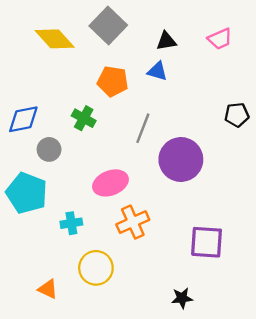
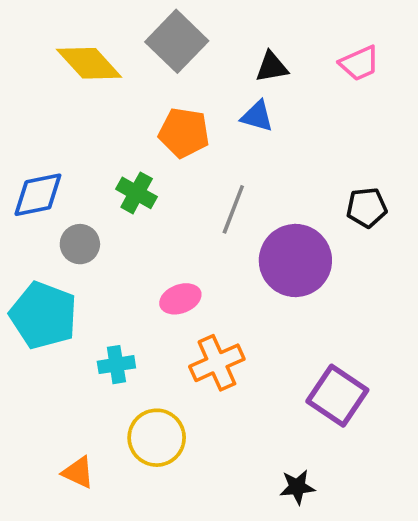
black pentagon: (237, 115) -> (367, 208), moved
pink ellipse: (110, 183) -> (180, 299), size x0.7
purple square: (207, 242) -> (337, 396), turned 30

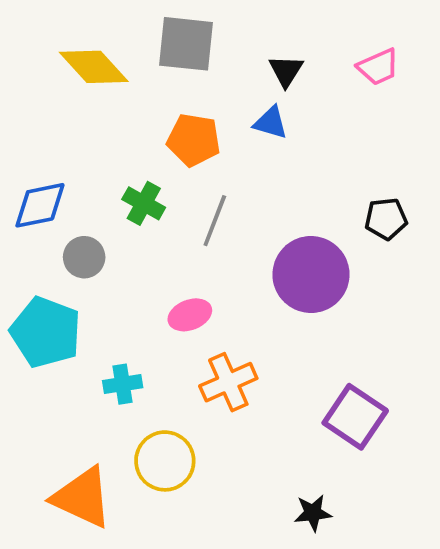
gray square: (177, 41) -> (186, 44), turned -38
black triangle: (272, 67) -> (286, 71), turned -48
gray line: (233, 209) -> (215, 221), moved
orange triangle: (78, 472) -> (82, 497), size x1.8

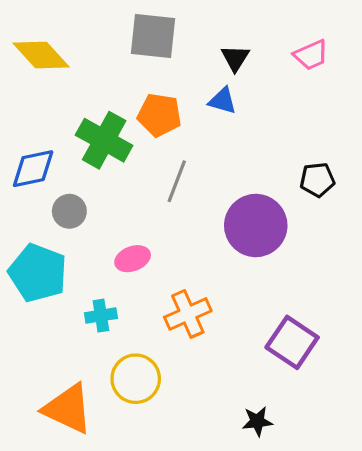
yellow diamond: (94, 67) -> (41, 55), moved
green cross: (144, 203) -> (104, 140), moved, size x1.6
pink ellipse: (190, 315) -> (133, 259), moved

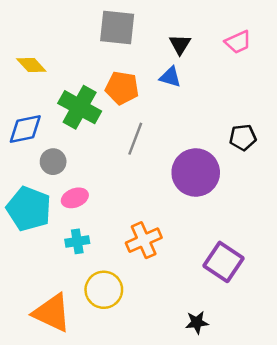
yellow diamond: (41, 55) -> (31, 65), moved, size x0.7
pink ellipse: (133, 259) -> (75, 198), moved

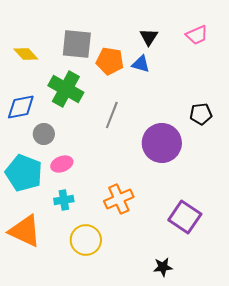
gray square: (117, 27) -> (77, 44), moved
orange pentagon: (122, 88) -> (110, 61), moved
orange triangle: (52, 313) -> (25, 231), moved

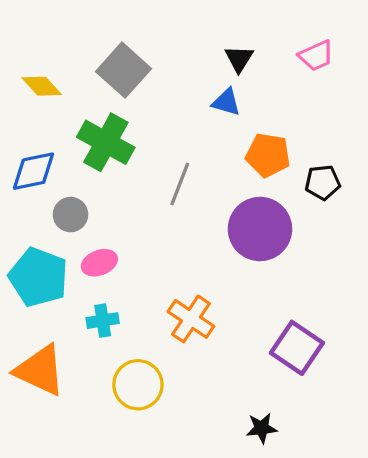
gray square: (77, 44) -> (123, 70), turned 36
orange pentagon: (110, 61) -> (268, 155), moved
orange cross: (119, 199) -> (191, 319), turned -32

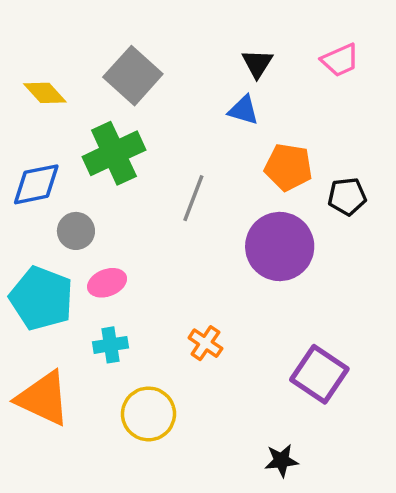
green cross: (106, 142) -> (114, 153), turned 36
orange cross: (191, 319) -> (205, 343), size x0.7

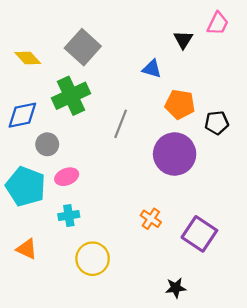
pink trapezoid: (340, 60) -> (218, 23), moved, turned -40
black triangle: (257, 63) -> (183, 40), moved
orange cross: (205, 343) -> (151, 219), moved
orange triangle: (43, 398) -> (27, 249), size x0.6

